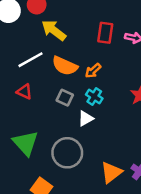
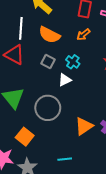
white line: (30, 60) -> (21, 28), turned -60
orange arrow: (93, 71) -> (83, 35), moved
red triangle: (24, 92) -> (14, 55), size x1.5

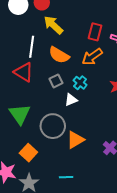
orange arrow: (83, 35) -> (92, 57), size x1.5
gray square: (48, 62) -> (56, 81), turned 32
orange triangle: (84, 126) -> (75, 140), moved

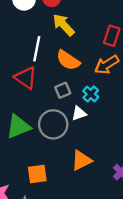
green triangle: (20, 114) -> (18, 127), turned 40
gray circle: (53, 126) -> (53, 124), moved
orange square: (28, 153) -> (37, 174), moved, turned 36

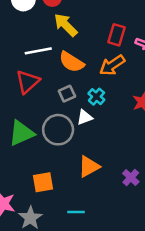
white line: (37, 49) -> (38, 51), turned 70
red triangle: (26, 78) -> (28, 82), turned 45

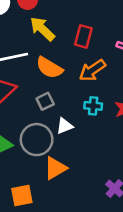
red rectangle: (117, 35) -> (83, 36), moved
cyan cross: (96, 97) -> (93, 106), moved, turned -35
orange triangle: (89, 167) -> (55, 168), moved

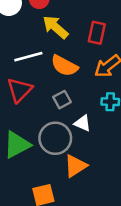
white triangle: (64, 126) -> (83, 123), turned 48

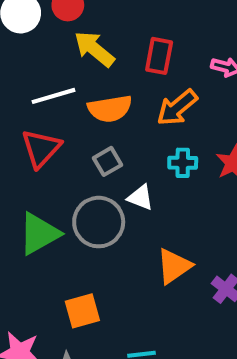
orange semicircle: (64, 66) -> (110, 109), turned -36
orange triangle: (76, 166) -> (174, 266), moved

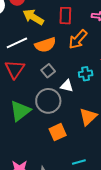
cyan cross: (183, 163) -> (86, 74), moved
orange square: (82, 311) -> (58, 132), moved

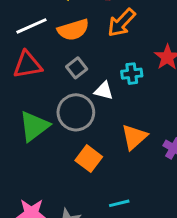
red triangle: (15, 69) -> (27, 65), turned 45
orange square: (58, 132) -> (89, 159), turned -30

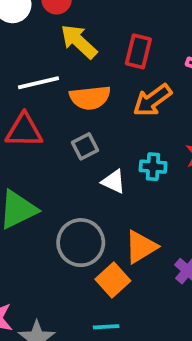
gray circle: (76, 112) -> (81, 243), moved
orange square: (89, 159) -> (113, 280), moved

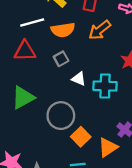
cyan cross: (153, 167) -> (105, 86), moved, size x1.5
orange triangle: (141, 247) -> (108, 147), moved

